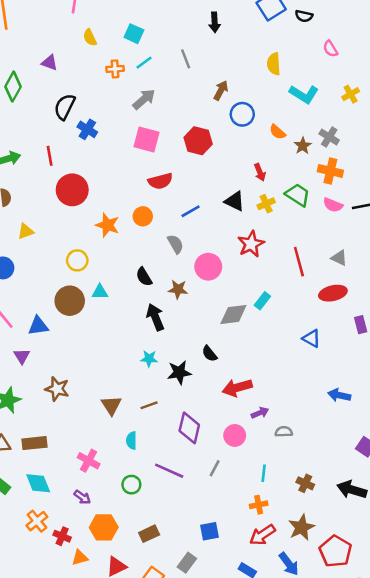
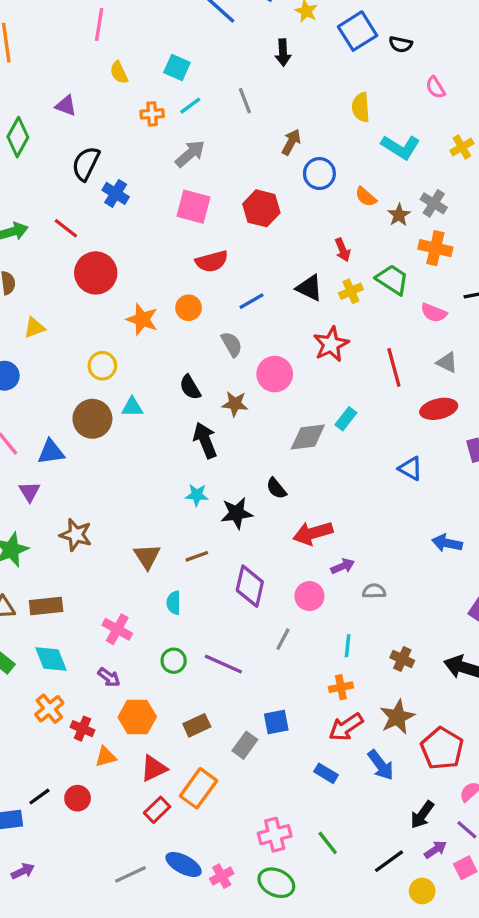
red line: (50, 156) -> (66, 228), turned -42
pink semicircle: (333, 205) -> (434, 313), moved
purple line: (169, 471) -> (223, 664), moved
gray rectangle: (187, 563) -> (245, 745), moved

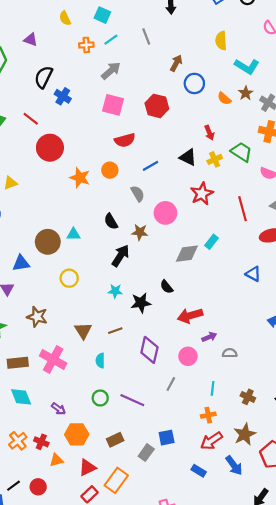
brown star: (399, 215) -> (246, 93), moved
yellow circle: (102, 366) -> (69, 278), moved
black arrow: (205, 440) -> (121, 256), turned 55
pink cross: (117, 629) -> (53, 359), moved, size x1.4
orange cross: (49, 709) -> (18, 441), moved

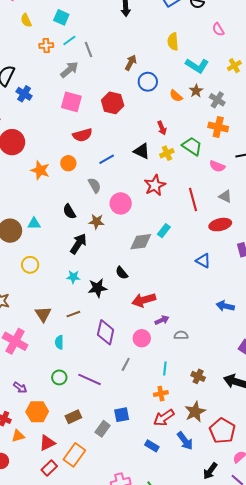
gray line: (146, 36) -> (88, 50), moved

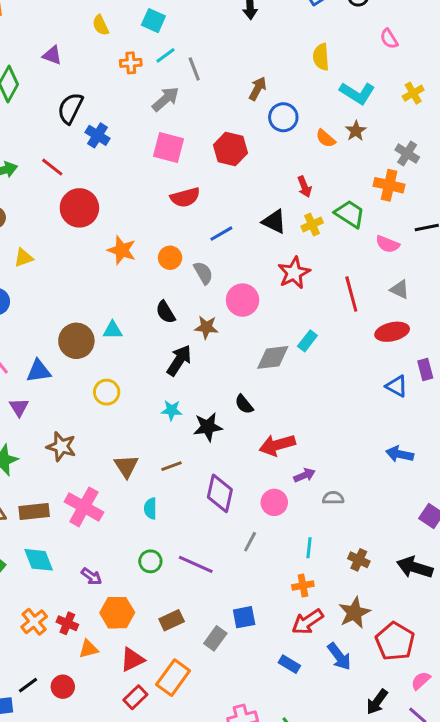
gray cross: (217, 100) -> (407, 154), moved
orange circle: (68, 163) -> (170, 258), moved
blue triangle: (203, 261) -> (397, 386), moved

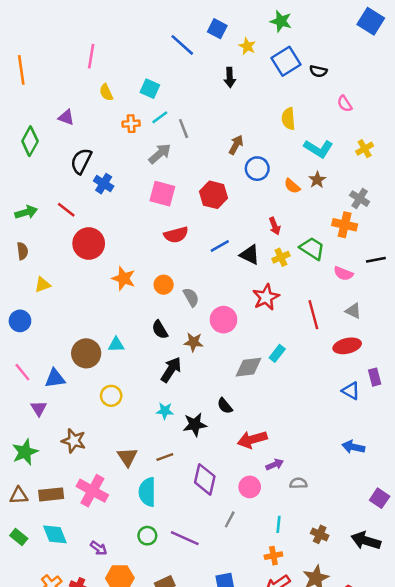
blue line: (221, 234) -> (220, 246), moved
cyan semicircle: (150, 508) -> (147, 492), size x1.6

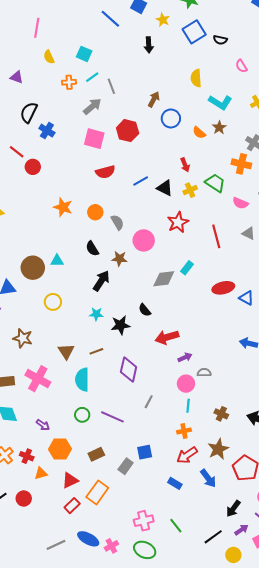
red hexagon: (214, 195) -> (128, 131), moved
red circle: (89, 243) -> (33, 167), moved, size x0.6
red ellipse: (347, 346) -> (223, 288), moved
pink circle: (250, 487) -> (186, 384), moved

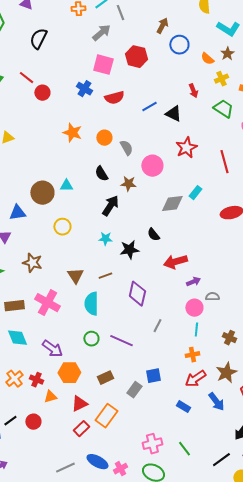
blue cross: (47, 131) -> (84, 89), moved
yellow cross: (190, 190) -> (221, 79), moved
purple arrow: (43, 425) -> (52, 349), size x1.5

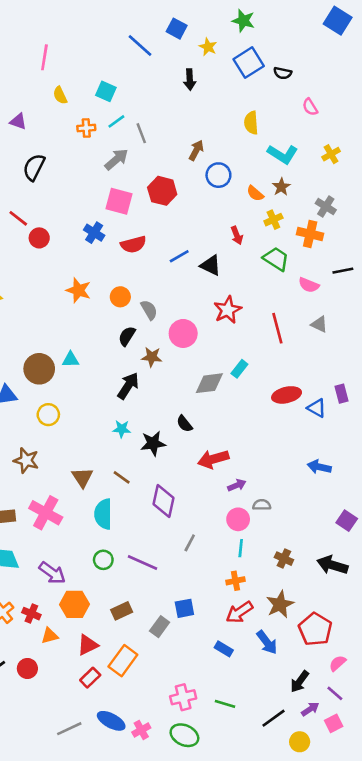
black semicircle: (101, 174) -> (127, 336), moved, turned 63
yellow circle: (62, 227) -> (48, 415), moved
brown line: (105, 276) -> (122, 477), turned 56
green line: (184, 449) -> (225, 704), turned -35

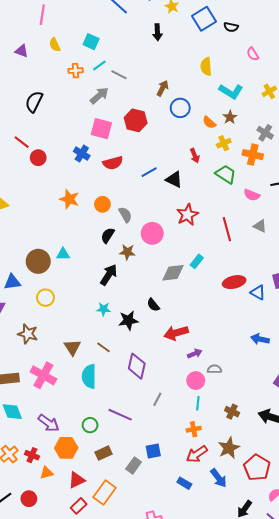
purple triangle: (18, 121) -> (22, 51), moved
gray line: (141, 133) -> (119, 75), turned -42
green circle: (103, 560) -> (90, 425), moved

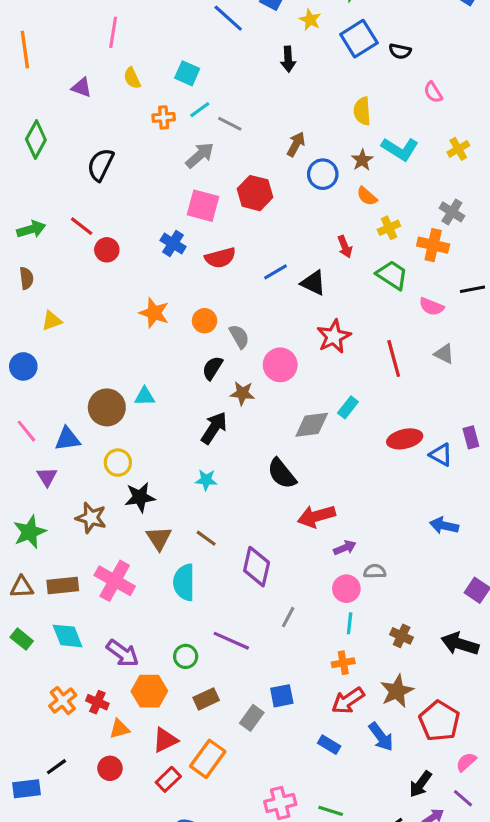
brown star: (230, 117) -> (362, 160), moved
black semicircle: (153, 305) -> (282, 474), size x1.5
black star: (128, 320) -> (140, 497), moved
red circle: (29, 499) -> (110, 768), moved

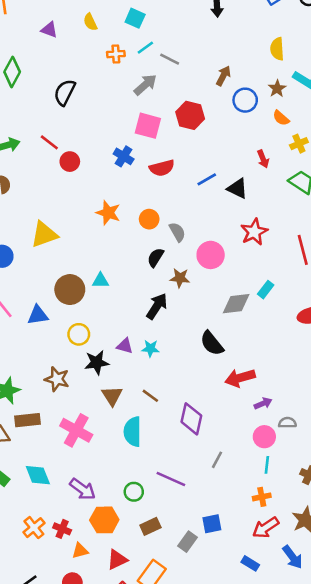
yellow triangle: (52, 321) -> (44, 234), moved, size x1.6
purple triangle: (47, 477) -> (125, 346), moved, turned -42
brown rectangle: (63, 585) -> (28, 420), moved

